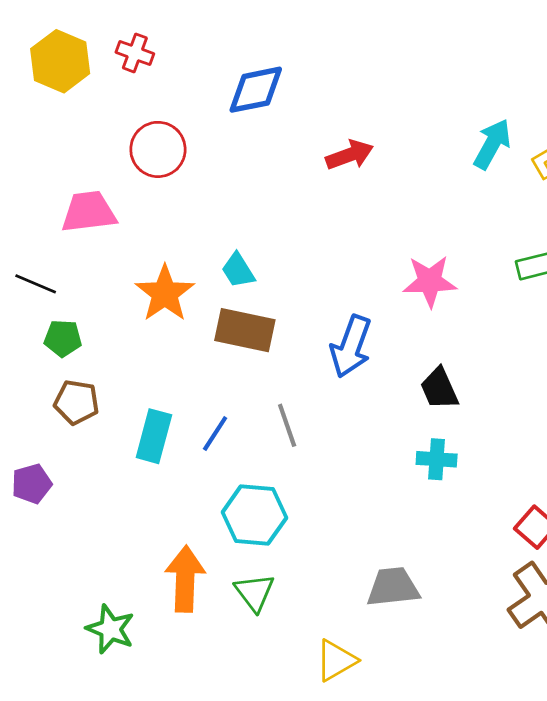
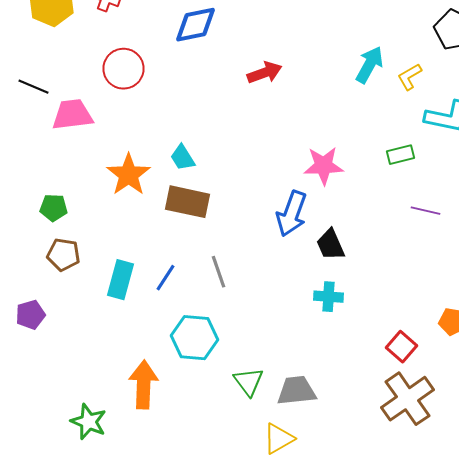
black line: (36, 284) -> (34, 87), moved
blue arrow: (351, 346) -> (292, 214), moved
green triangle: (254, 592) -> (248, 382), moved
yellow triangle: (336, 660) -> (278, 439), moved

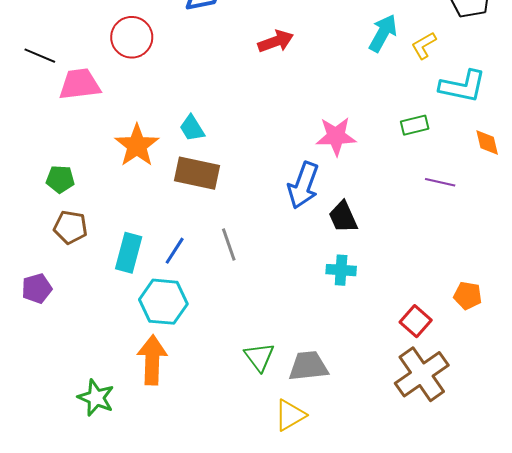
cyan hexagon: (194, 338) -> (163, 302), moved

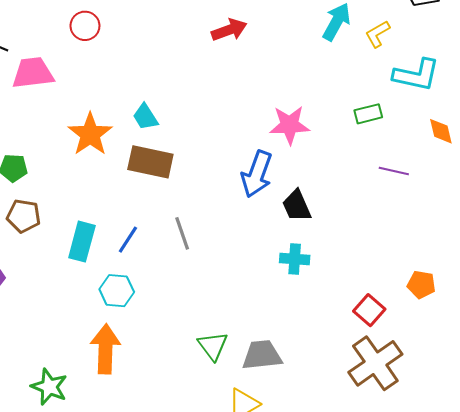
red circle: (132, 37) -> (85, 26), size x0.7
cyan hexagon: (163, 302) -> (117, 291), size x0.7

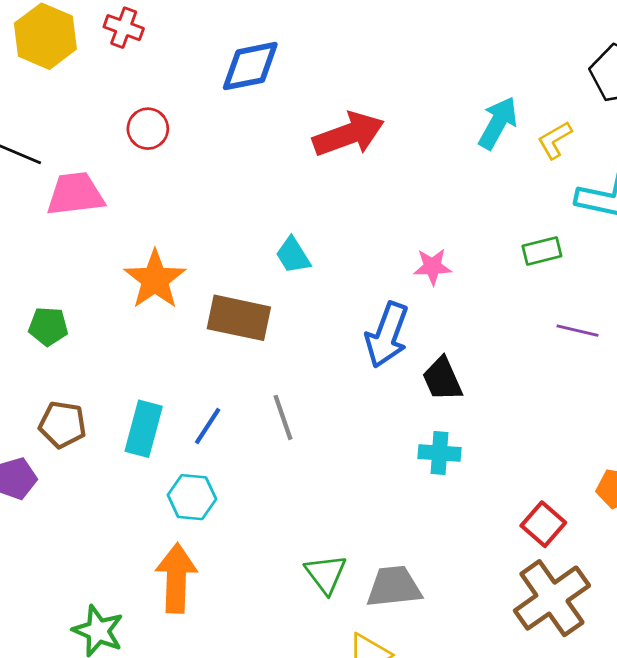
red arrow: (229, 30) -> (348, 134), size x1.4
cyan trapezoid: (145, 117) -> (293, 255), moved
pink star: (290, 125) -> (432, 267), size x0.7
brown pentagon: (24, 216) -> (62, 425), moved

